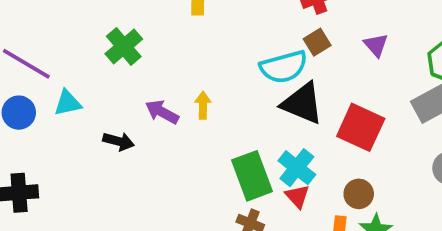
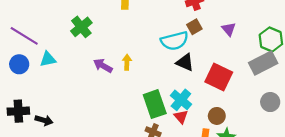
black triangle: (302, 103) -> (185, 62), size x0.7
black arrow: (119, 141) -> (44, 120), moved

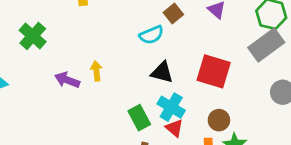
cyan semicircle: (175, 41) -> (151, 35), size x0.7
black triangle: (185, 62) -> (162, 72), moved
green rectangle: (155, 104) -> (139, 118), size x0.7

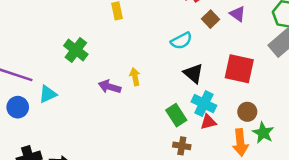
brown square: (173, 13) -> (210, 19), moved
black triangle: (162, 72) -> (193, 73), turned 30
red triangle: (174, 128) -> (208, 122), turned -49

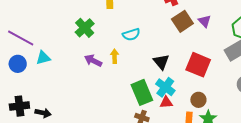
brown square: (210, 19) -> (182, 21), size x1.5
cyan semicircle: (181, 41) -> (131, 34), moved
green cross: (76, 50) -> (85, 28), moved
green rectangle: (176, 115) -> (142, 92), size x1.4

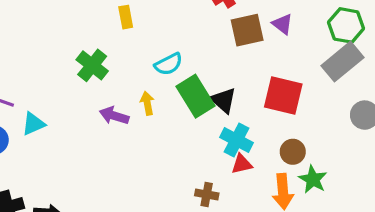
brown square: (182, 21) -> (247, 30), turned 30
green rectangle: (142, 92) -> (196, 96), moved

